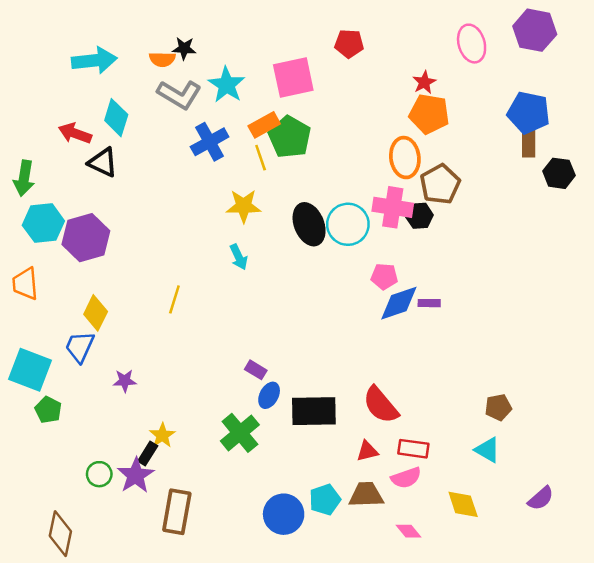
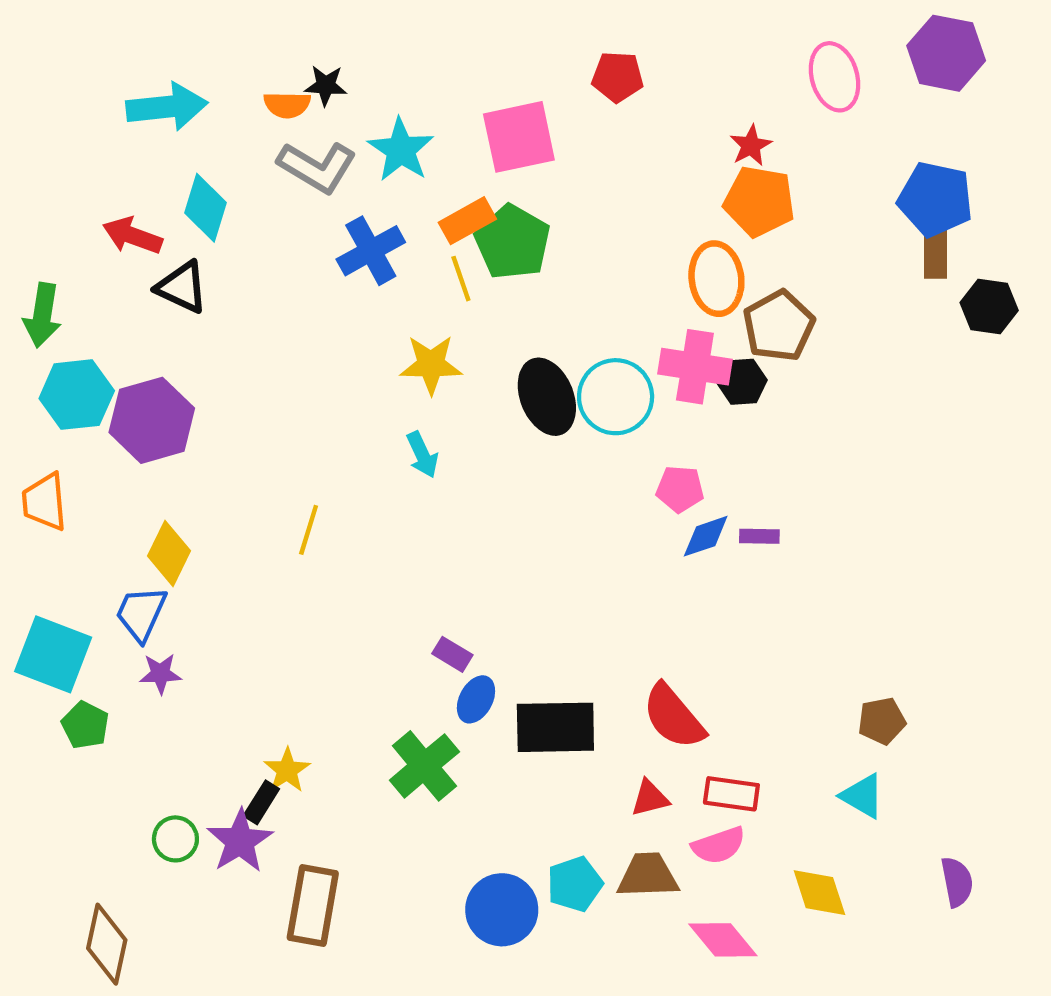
blue diamond: (399, 303) -> (706, 536), size x0.7
purple star: (125, 381) -> (160, 674), moved
purple semicircle: (541, 498) -> (957, 882), turned -60
pink diamond: (409, 531) -> (723, 940), size x1.5

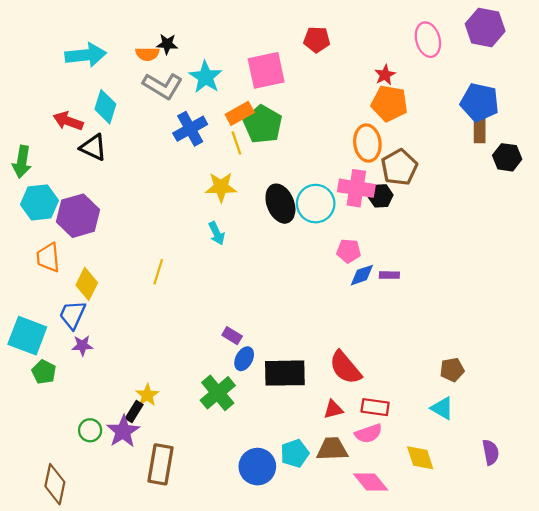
orange trapezoid: (44, 502) -> (48, 257), moved

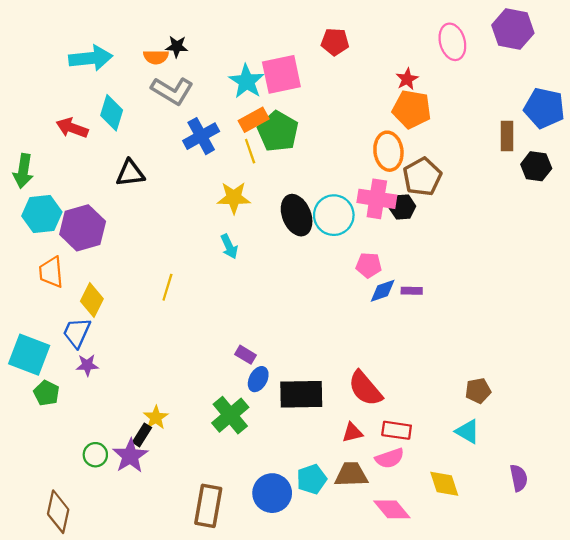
cyan star: (206, 77) -> (247, 81), moved
blue pentagon: (480, 102) -> (544, 108), moved
black triangle: (93, 147) -> (130, 173), moved, turned -32
brown rectangle: (160, 464) -> (208, 506), moved

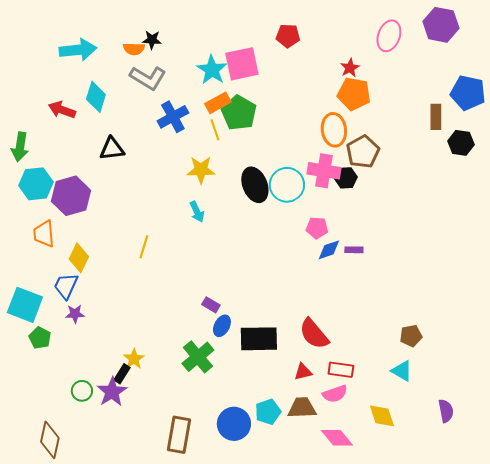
pink ellipse: (452, 42) -> (389, 36), turned 36

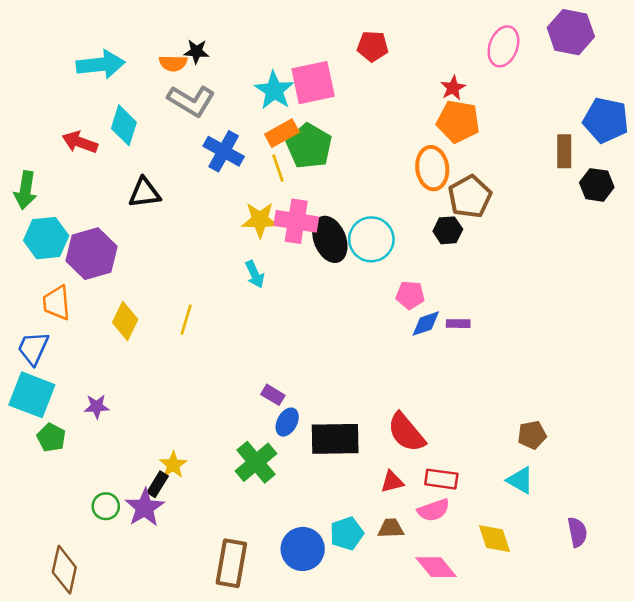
blue cross: (173, 117) -> (224, 151), turned -32
pink cross: (324, 171) -> (296, 221), moved
yellow diamond: (79, 258) -> (125, 321), moved
blue trapezoid: (66, 286) -> (33, 348), moved
brown trapezoid: (302, 408) -> (391, 528), size x0.7

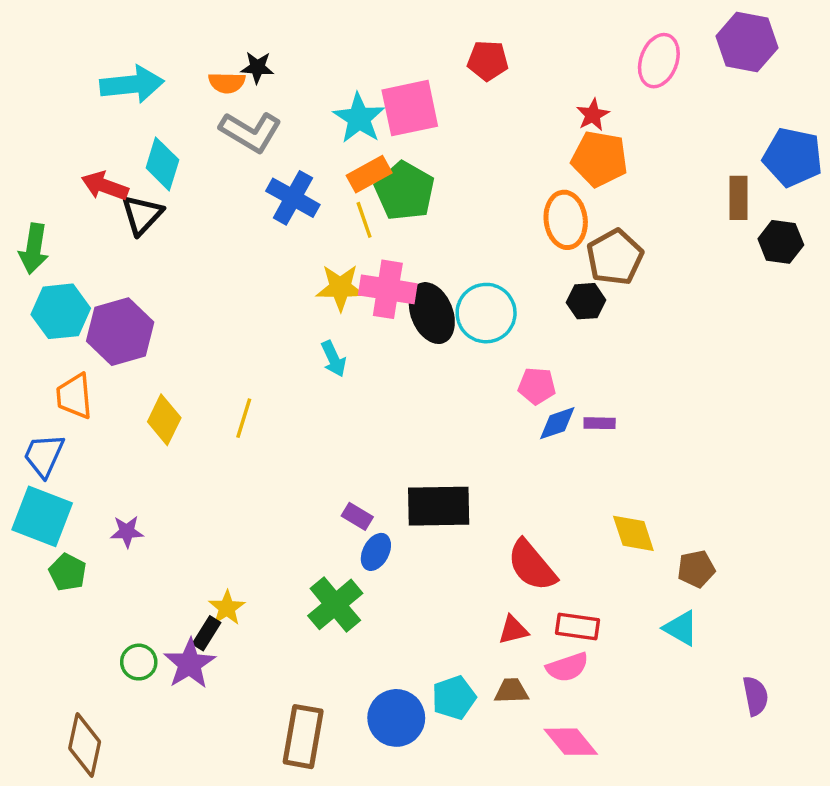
black triangle: (145, 193) -> (142, 215), moved, turned -40
black rectangle: (335, 439) -> (439, 506), moved
yellow diamond: (494, 539) -> (633, 533), moved

